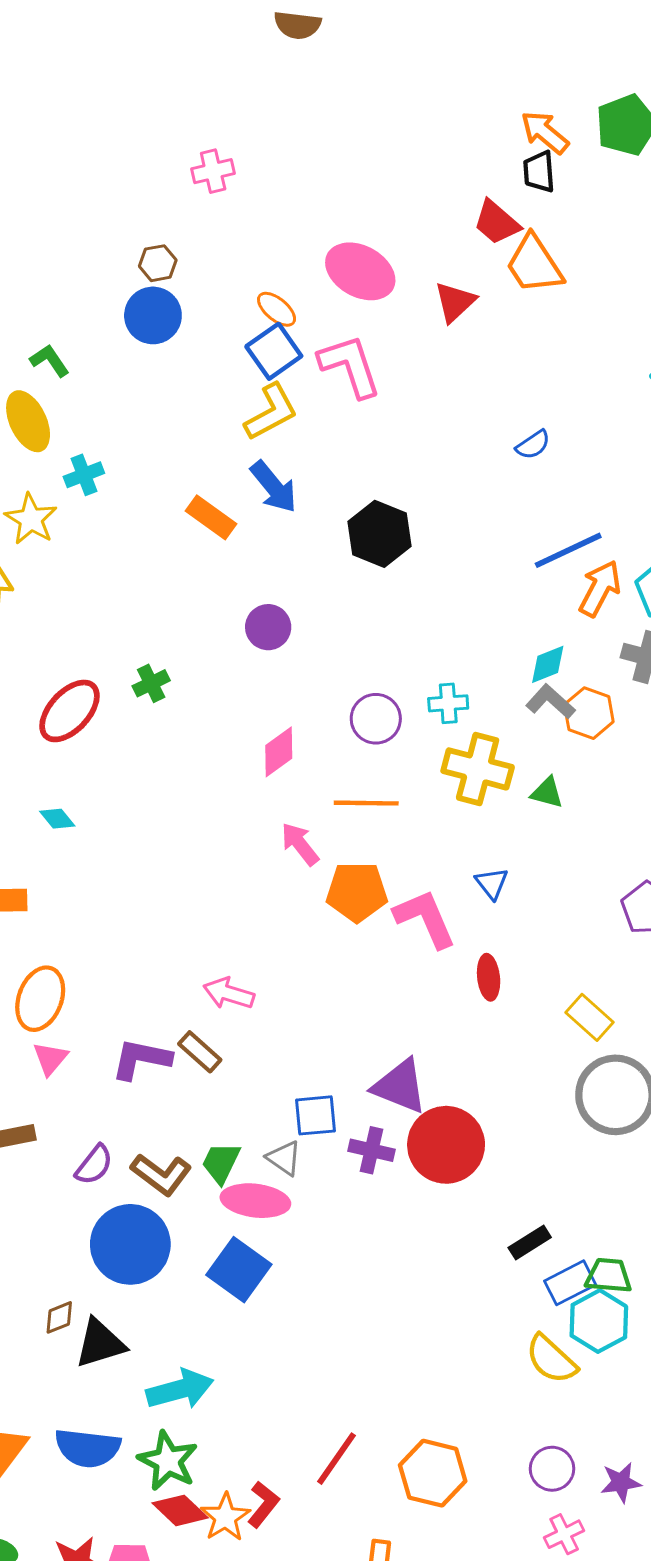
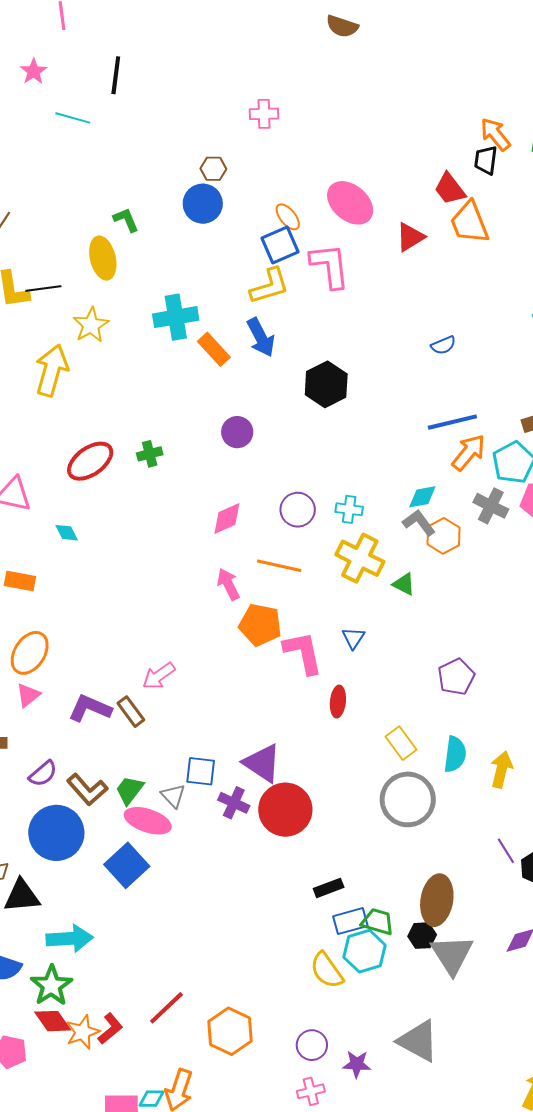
cyan cross: (84, 475) -> (176, 317), moved, size x1.6
pink arrow: (229, 993) -> (159, 676), turned -64

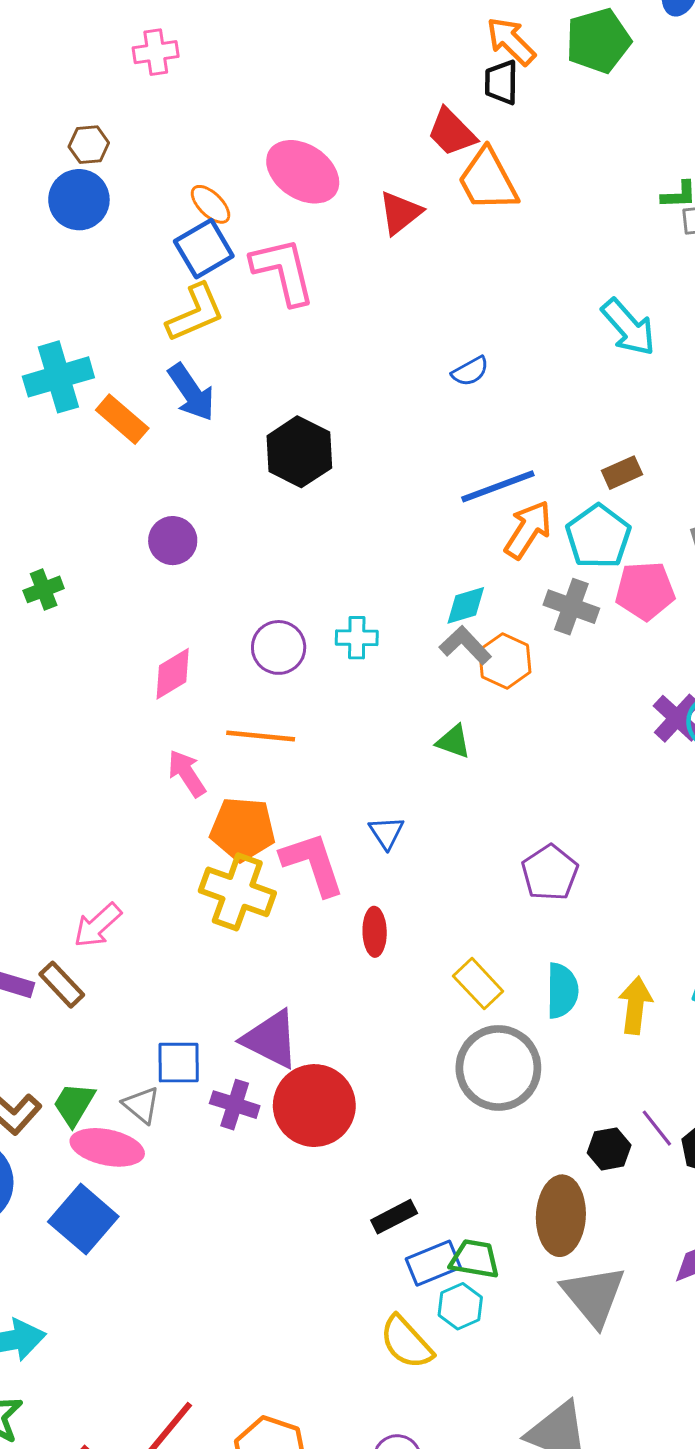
yellow cross: (360, 558) -> (237, 892), moved
black hexagon: (422, 936) -> (609, 1149), moved
cyan hexagon: (365, 951) -> (460, 1306), size x0.7

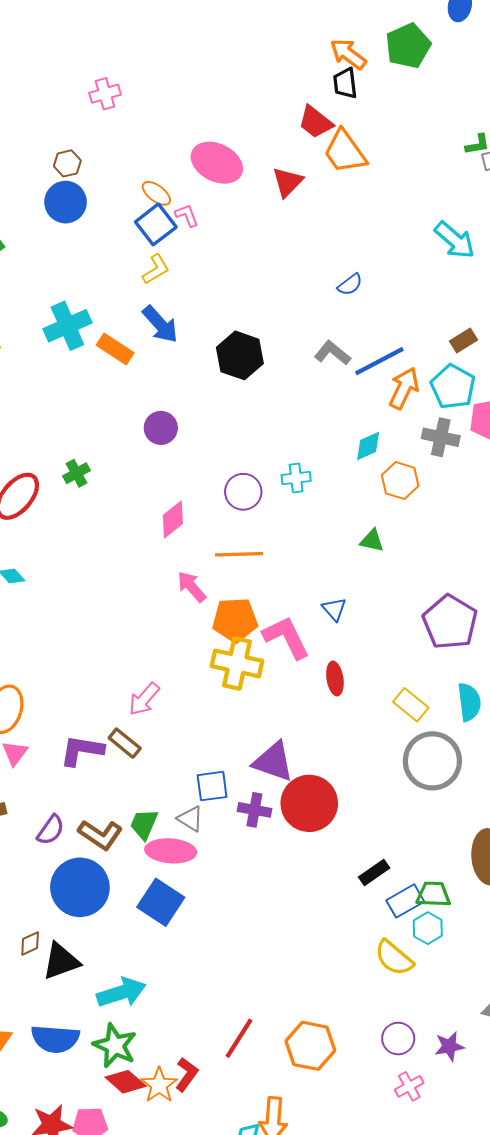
pink L-shape: (283, 271) -> (187, 215), moved, size x0.5
yellow L-shape: (195, 313) -> (156, 269), size x0.7
gray L-shape: (465, 645) -> (332, 353), moved
purple pentagon: (550, 873) -> (450, 622), size x1.4

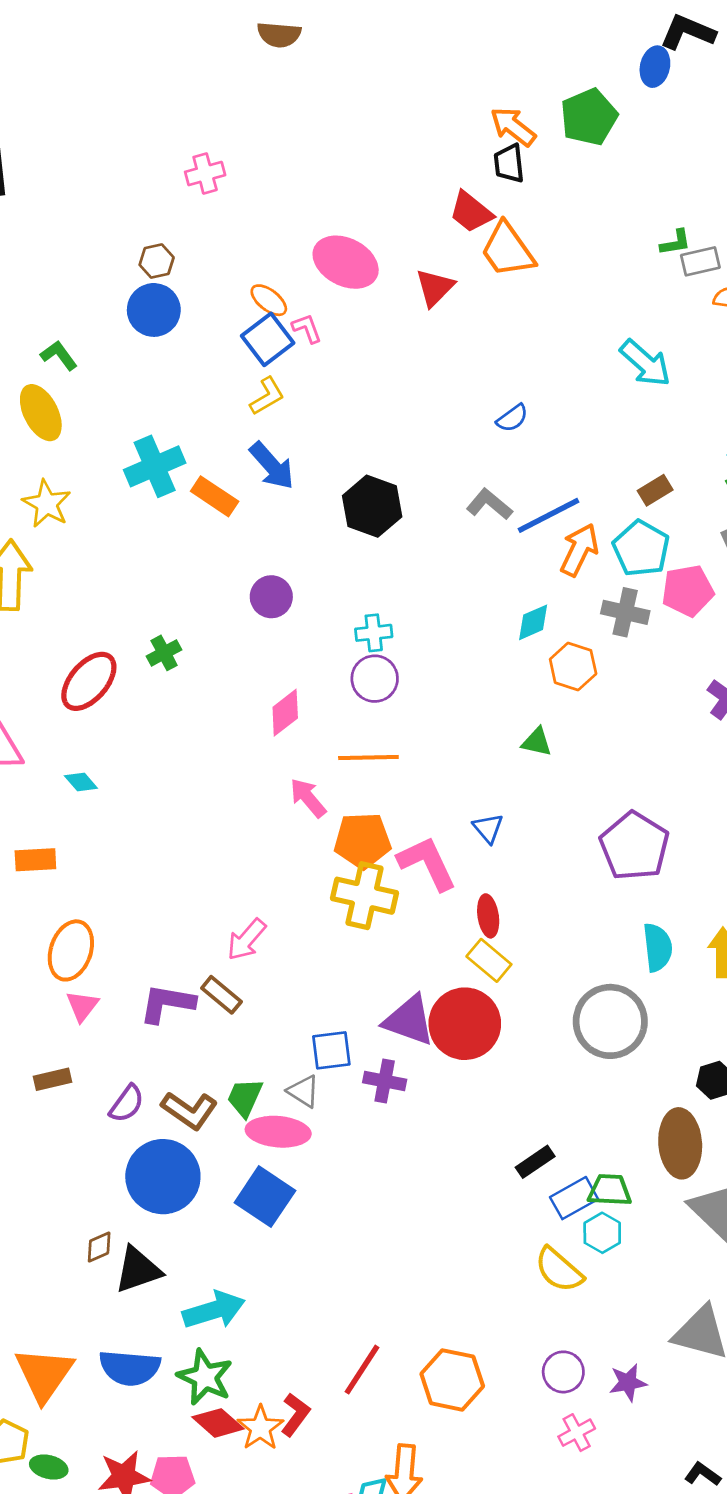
cyan cross: (296, 478) -> (374, 633), moved
yellow rectangle: (411, 705) -> (489, 960), moved
red circle: (309, 803) -> (465, 1024), moved

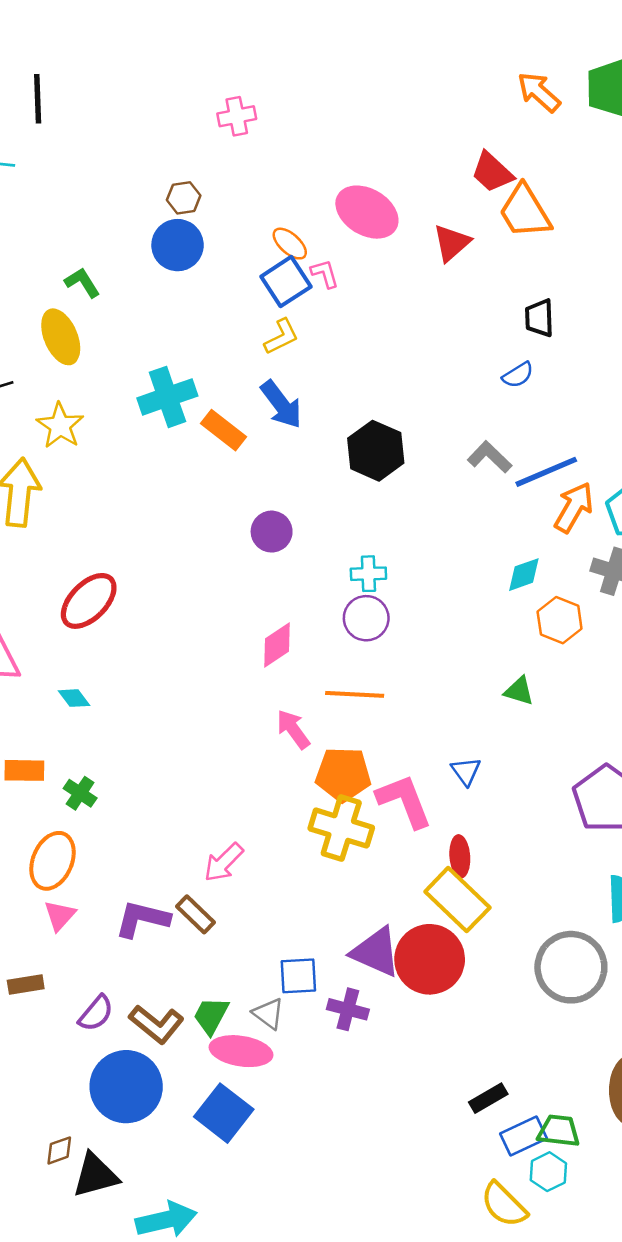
black trapezoid: (509, 163) -> (539, 318), moved
green cross: (164, 653) -> (80, 793), moved, turned -32
yellow rectangle: (489, 960) -> (457, 900), size x1.5

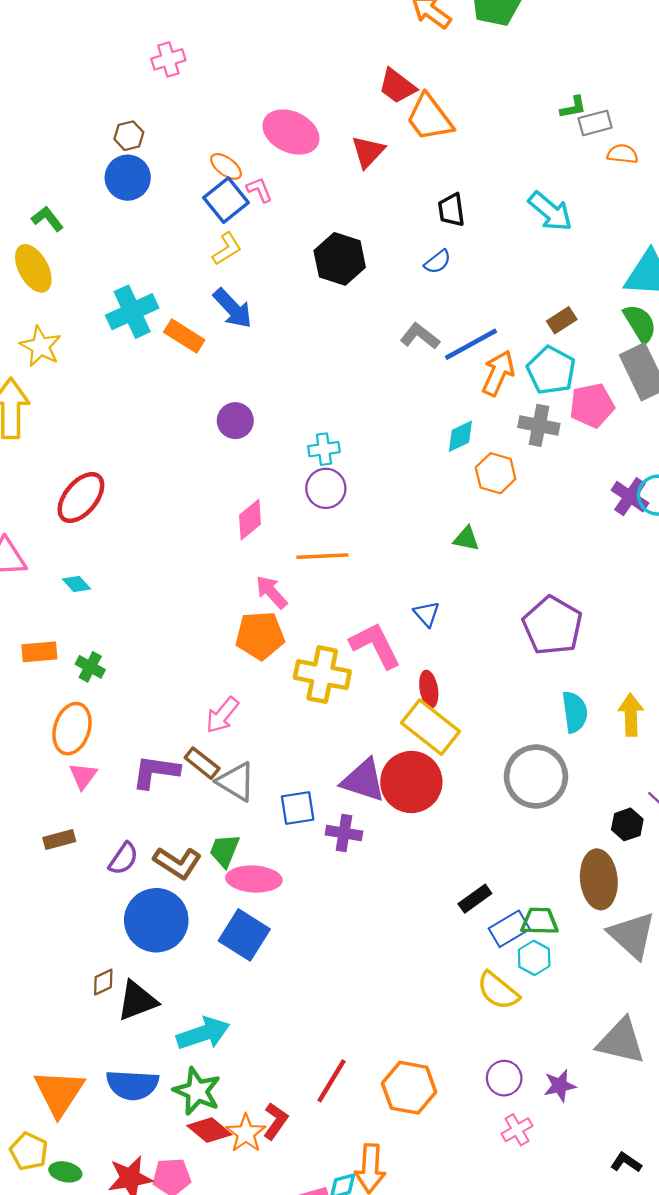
black hexagon: (376, 451) -> (340, 259), moved
orange pentagon: (343, 774) -> (260, 636), moved
gray triangle: (268, 1014) -> (236, 782), moved, size x1.4

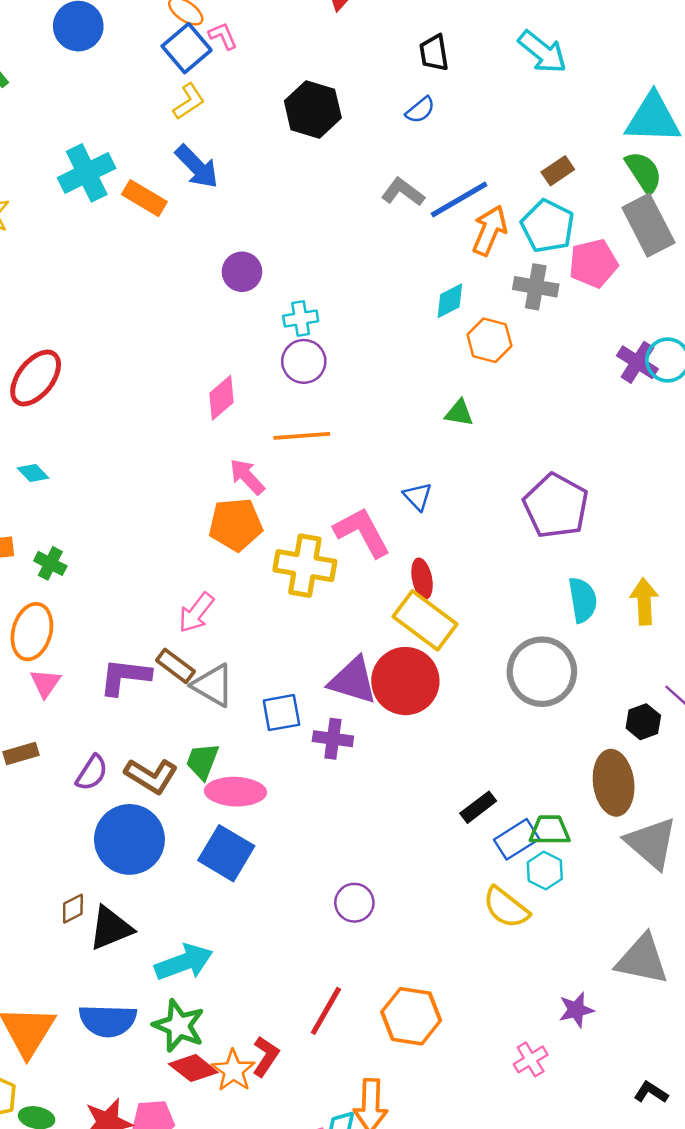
purple circle: (235, 421) -> (242, 272), moved
purple circle: (504, 1078) -> (354, 903), moved

